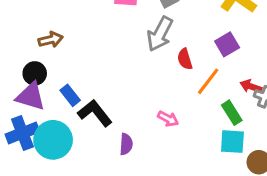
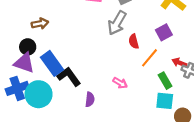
blue rectangle: (70, 95) -> (52, 63), size x1.6

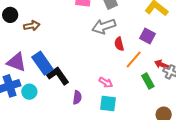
gray arrow: (117, 23) -> (104, 26), turned 40
purple square: (164, 32) -> (147, 36), turned -35
black circle: (28, 47) -> (10, 15), moved
cyan circle: (39, 94) -> (29, 92), size x0.6
cyan square: (165, 101) -> (108, 104), moved

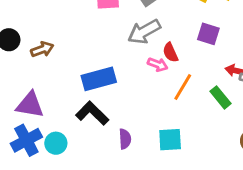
orange line: (134, 59) -> (183, 87), moved
blue rectangle: (42, 63) -> (99, 79), moved, turned -60
pink arrow: (106, 82) -> (158, 64), moved

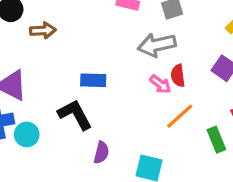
blue rectangle: (99, 79) -> (93, 80), size x0.7

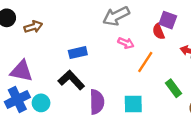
red semicircle: (178, 76) -> (158, 32), moved
green rectangle: (216, 140) -> (174, 88), moved
purple semicircle: (101, 153) -> (97, 102), size x1.5

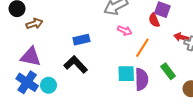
brown arrow: (33, 27) -> (34, 24), moved
blue cross: (17, 99) -> (27, 82), turned -30
purple semicircle: (97, 102) -> (142, 79), moved
cyan square: (133, 104) -> (126, 74), moved

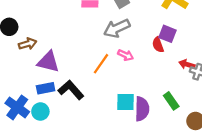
blue rectangle: (81, 40) -> (46, 88), moved
orange line: (142, 48) -> (101, 64), moved
purple triangle: (31, 57) -> (48, 62), moved

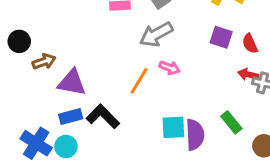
red semicircle: (158, 45) -> (250, 44), moved

